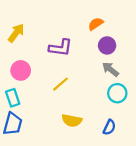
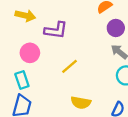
yellow arrow: (16, 33) -> (25, 16), turned 66
purple L-shape: (60, 48) -> (56, 30), moved

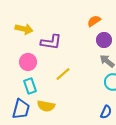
cyan rectangle: (22, 80) -> (30, 86), moved
yellow semicircle: (81, 103) -> (46, 106), moved

